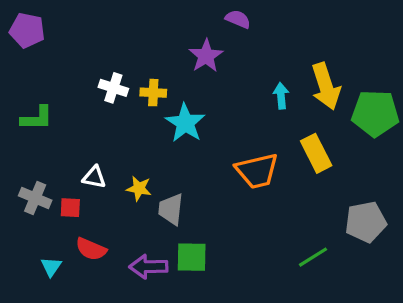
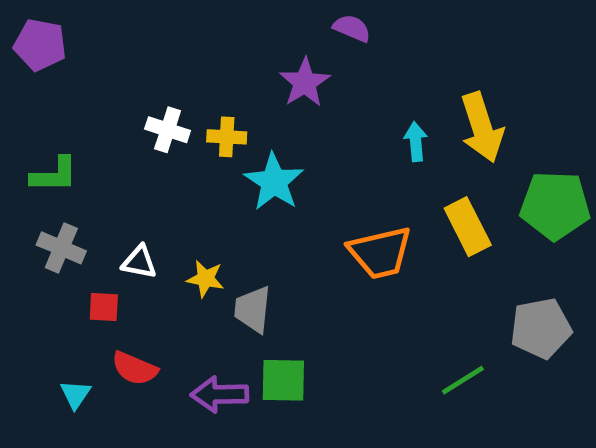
green pentagon: (375, 113) -> (555, 205), moved
gray cross: (35, 198) -> (61, 248), moved

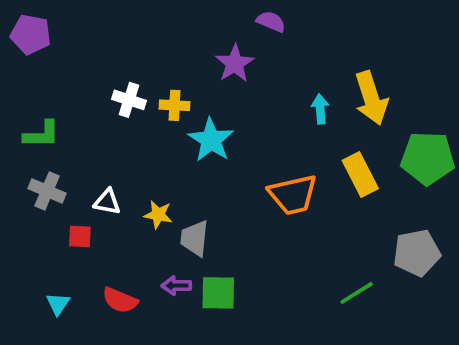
red semicircle: (135, 368) -> (120, 300), moved
purple arrow: (220, 394) -> (176, 286), moved, size x0.7

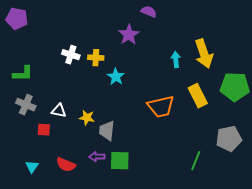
cyan star: (211, 140) -> (116, 77), size x0.7
green line: (357, 293) -> (196, 161), turned -36

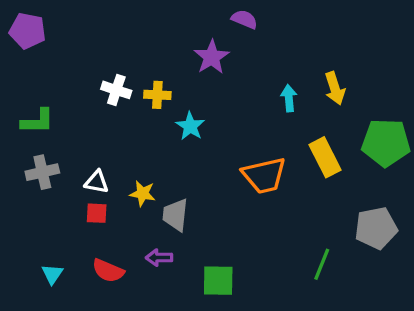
yellow arrow: (204, 54) -> (335, 88), size x0.7
gray cross: (26, 105) -> (42, 172), turned -36
red square: (44, 130) -> (97, 213), moved
green square: (120, 161) -> (218, 281), moved

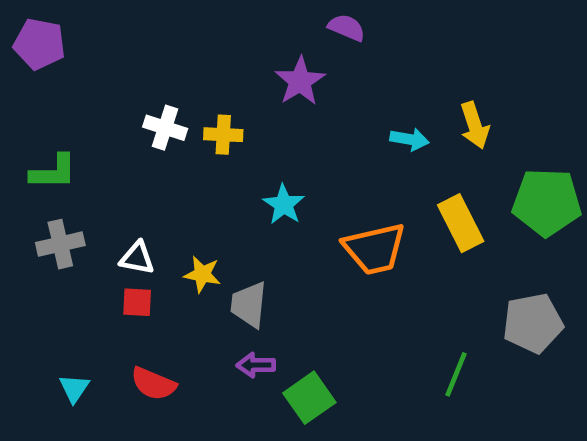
cyan arrow: (289, 98) -> (409, 139), turned 105
cyan star: (190, 126) -> (284, 204), moved
purple arrow: (159, 258) -> (256, 365), moved
green square: (218, 281) -> (309, 398), turned -36

